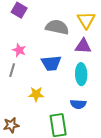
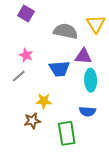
purple triangle: (83, 46) -> (83, 56), moved
gray line: (12, 70) -> (19, 76), turned 32
brown star: (11, 125) -> (32, 121), moved

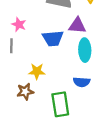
gray line: (19, 76) -> (11, 46), turned -48

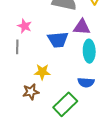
green rectangle: (60, 104) -> (65, 104), turned 55

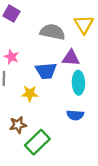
yellow star: (42, 72) -> (30, 94), moved
green rectangle: (65, 104) -> (37, 142), moved

